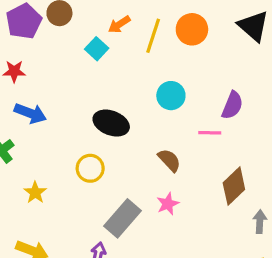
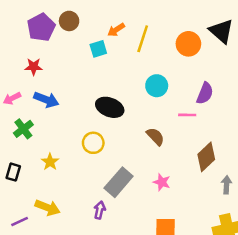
orange circle: (192, 29) -> (188, 44), moved
cyan square: (97, 49) -> (98, 49), turned 30
pink star: (168, 204) -> (162, 182), moved, turned -30

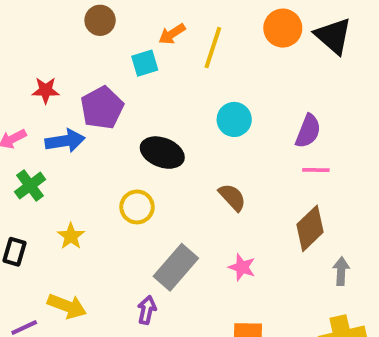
purple pentagon: (41, 27) -> (102, 108), moved
orange circle: (188, 44) -> (283, 28), moved
blue arrow: (46, 100) -> (65, 141), turned -30
pink line: (187, 115) -> (316, 170), moved

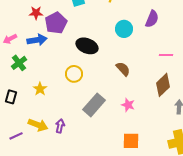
red star: (46, 90) -> (36, 13), moved
purple semicircle: (308, 131) -> (152, 19), moved
purple arrow: (147, 310) -> (60, 126), moved

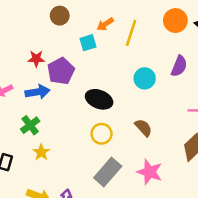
green cross: (19, 63) -> (30, 125), moved
yellow circle: (74, 74) -> (102, 134), moved
pink star: (128, 105) -> (150, 172), size x1.5

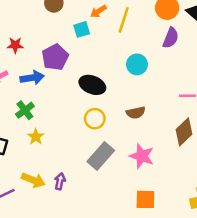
red star: (36, 59) -> (15, 45), moved
purple semicircle: (179, 66) -> (171, 38), moved
brown semicircle: (143, 128) -> (136, 113), turned 120

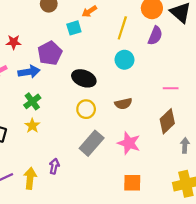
yellow line: (124, 20) -> (122, 28), moved
green cross: (25, 110) -> (32, 101), moved
yellow arrow: (33, 180) -> (30, 178), moved, turned -105

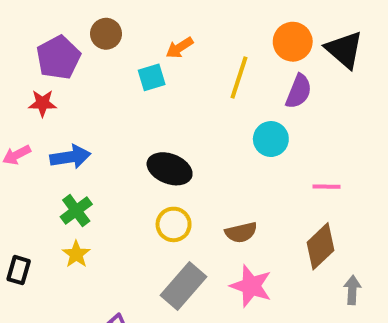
purple pentagon: (50, 53) -> (58, 58), moved
cyan circle: (124, 60) -> (271, 139), moved
brown semicircle: (123, 104) -> (241, 232), moved

